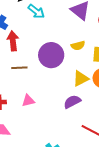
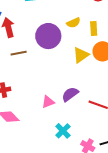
pink triangle: (28, 101) -> (48, 102), moved
purple semicircle: (72, 102) -> (70, 94), moved

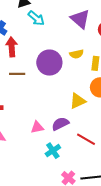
yellow triangle: (81, 55) -> (78, 101), moved
cyan cross: (63, 131) -> (53, 151), moved

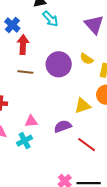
yellow semicircle: (77, 54) -> (87, 59), turned 40
pink triangle: (37, 127) -> (31, 121), moved
cyan cross: (53, 151) -> (25, 141), moved

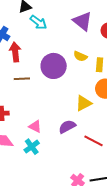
pink triangle: (31, 121) -> (35, 126), turned 40

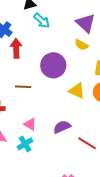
yellow semicircle: (80, 56) -> (81, 45), moved
brown line: (22, 79) -> (23, 87), moved
yellow triangle: (84, 103) -> (77, 91), moved, turned 48

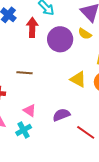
red arrow: (16, 48) -> (32, 27), moved
purple circle: (53, 65) -> (60, 39), moved

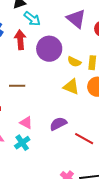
yellow semicircle: (85, 34) -> (74, 62), moved

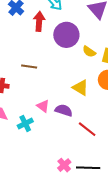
yellow triangle: (71, 87) -> (80, 88), moved
pink triangle: (26, 123) -> (43, 106), moved
purple semicircle: (58, 124) -> (64, 110), turned 36

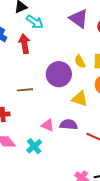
purple circle: (66, 35) -> (59, 74), moved
yellow semicircle: (89, 52) -> (80, 62), turned 40

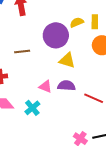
yellow semicircle: (80, 62) -> (77, 22), turned 96
yellow triangle: (80, 99) -> (67, 60), moved

